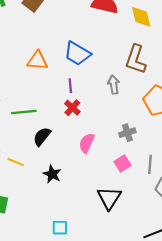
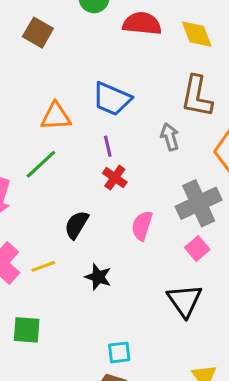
green line: (24, 112) -> (41, 164), moved, turned -30
gray cross: (127, 133) -> (199, 203), size x1.8
yellow line: (16, 162) -> (43, 266), turned -35

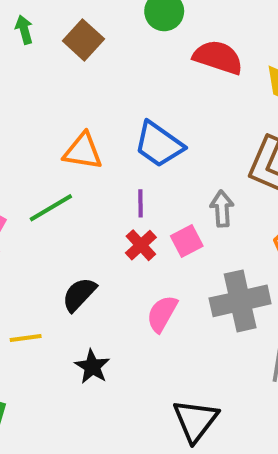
pink square: (197, 249) -> (187, 241), moved

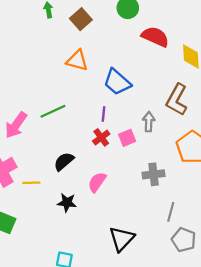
orange triangle: (83, 151) -> (77, 60), moved
gray cross: (240, 301) -> (154, 174), size x0.7
pink semicircle: (162, 314) -> (97, 182), moved
black star: (92, 367) -> (67, 203), turned -30

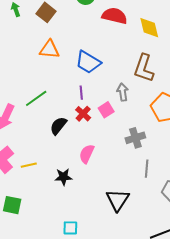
black semicircle: (64, 161) -> (58, 126), moved
gray line: (171, 212) -> (147, 169), moved

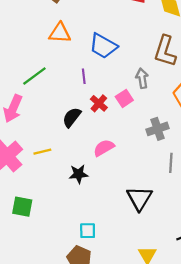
purple line: (81, 93) -> (84, 76), moved
green line: (36, 98) -> (34, 76), moved
pink semicircle: (87, 154) -> (104, 148), turned 36
yellow line: (29, 165) -> (42, 152), moved

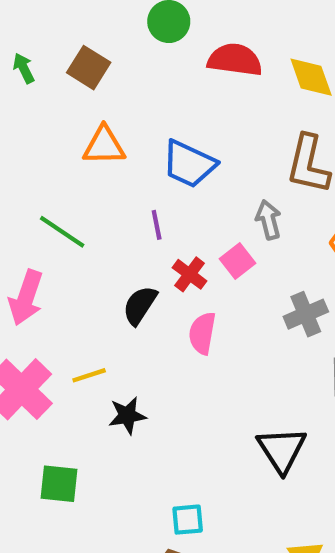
green line: (34, 76) -> (62, 232), turned 75
pink semicircle: (104, 148) -> (202, 333), moved, turned -45
black star: (79, 174) -> (127, 415), moved

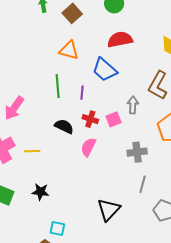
red semicircle: (235, 60) -> (120, 40), moved, turned -35
green line: (62, 232) -> (58, 86), moved, turned 35
red cross: (190, 274) -> (90, 119), turned -35
black semicircle: (140, 305) -> (64, 126), turned 66
black star: (127, 415) -> (40, 192), moved

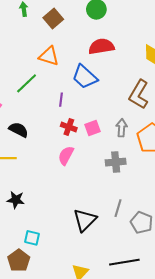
green line: (58, 86) -> (27, 83), moved, turned 50
gray arrow: (133, 105) -> (122, 128), moved
black semicircle: (64, 126) -> (19, 130), moved
gray line: (143, 184) -> (118, 208), moved

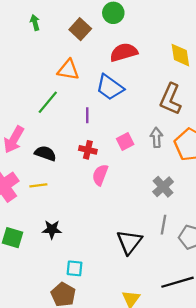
brown square: (53, 18) -> (80, 29), moved
red cross: (69, 127) -> (88, 150), moved
gray cross: (116, 162) -> (163, 187), moved, turned -30

